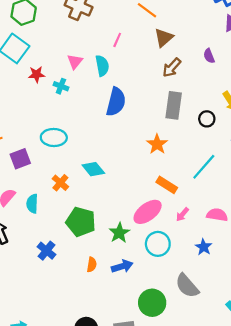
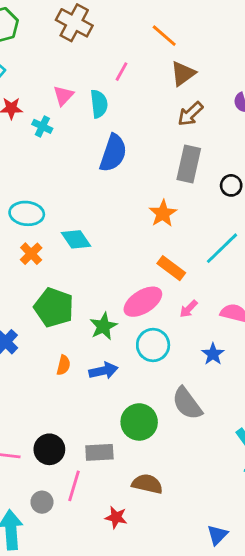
cyan ellipse: (54, 137) -> (27, 213), moved

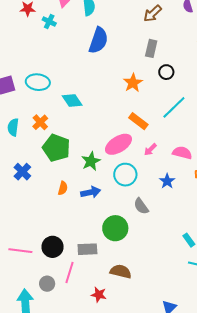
gray rectangle: (189, 164) -> (151, 48), size x0.7
black circle: (231, 185) -> (166, 72), moved
orange cross: (31, 254) -> (40, 122), moved
gray semicircle: (187, 403) -> (141, 206), moved, size x0.7

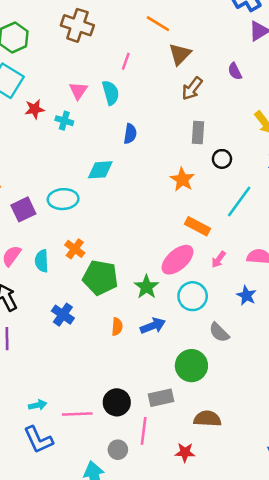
blue semicircle: (98, 40) -> (130, 134), size x0.6
cyan diamond: (72, 100) -> (100, 170), moved, turned -50

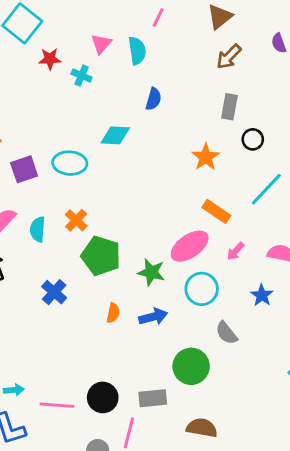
green star: (146, 287) -> (151, 272), turned -30

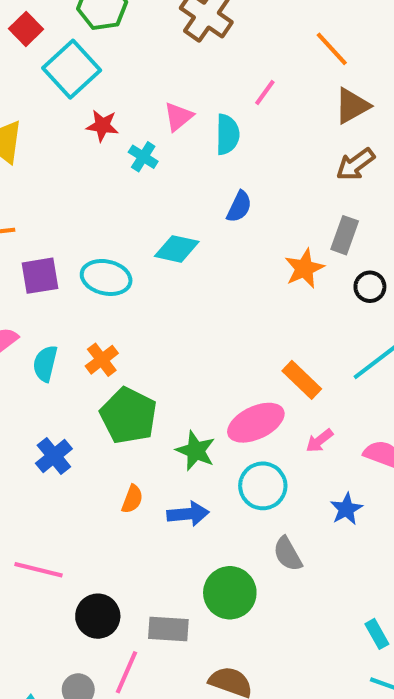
orange star: (206, 157) -> (304, 268), moved
pink line: (57, 405) -> (39, 570), moved

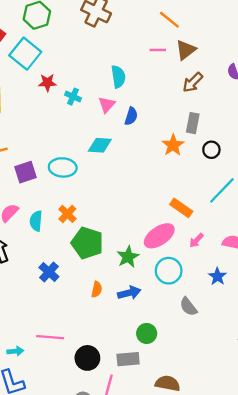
pink line: (265, 92) -> (158, 50), moved, turned 63
pink triangle: (178, 117) -> (107, 105), moved
green star: (196, 451) -> (128, 257), turned 30
green circle: (230, 593) -> (147, 333), moved, size x0.7

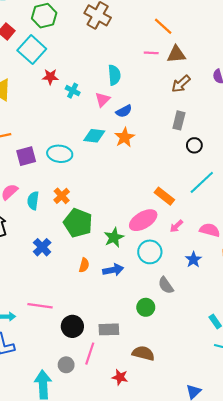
brown triangle: (186, 50) -> (176, 54), turned 30
blue semicircle: (131, 116) -> (124, 111), turned 42
orange star: (173, 145) -> (125, 137), moved
green circle: (147, 333) -> (146, 307), moved

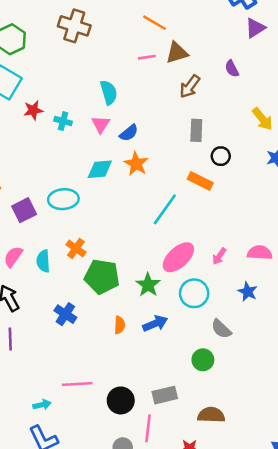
cyan line: (202, 182) -> (165, 209), moved
orange rectangle: (164, 196) -> (200, 181), moved

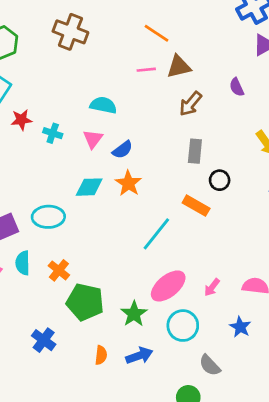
cyan semicircle: (109, 92) -> (103, 105), turned -65
cyan semicircle: (43, 261) -> (23, 263), moved

